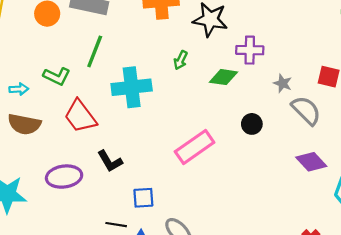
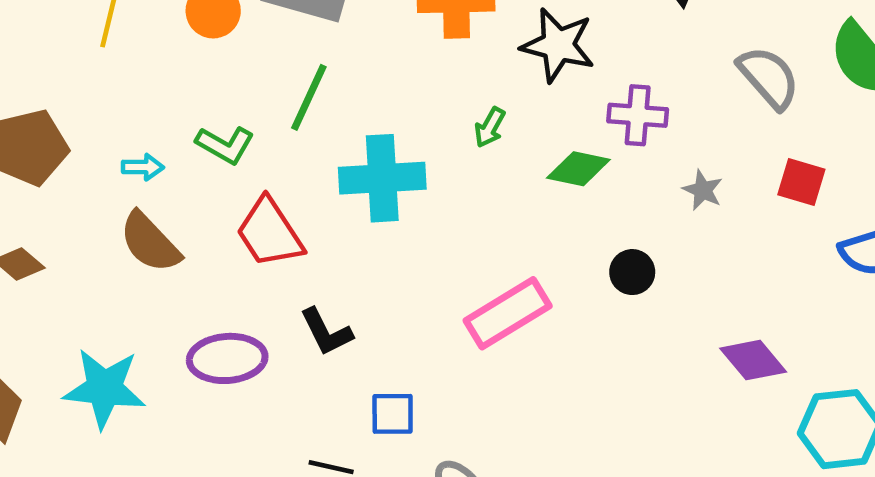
gray semicircle: (306, 110) -> (769, 77), moved
brown semicircle: (24, 124) -> (150, 242), turned 32

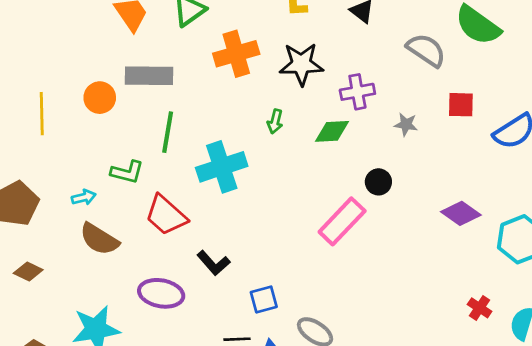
pink rectangle: (508, 313) -> (342, 221), moved
purple ellipse: (227, 358) -> (161, 293), turned 30

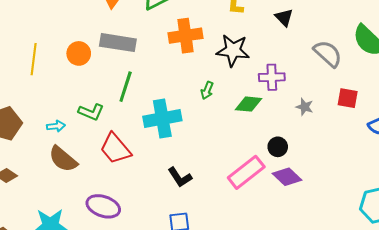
purple diamond: (461, 213) -> (287, 177), moved
black L-shape: (213, 263) -> (180, 177), moved

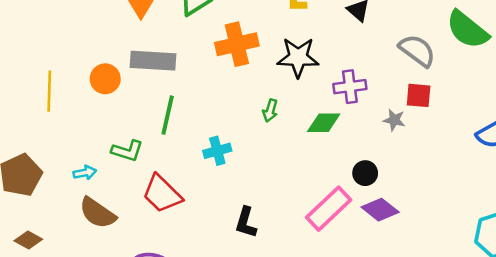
red square: (348, 98) -> (419, 95), moved
cyan cross: (162, 118) -> (217, 151), size x0.6
black L-shape: (180, 177) -> (246, 222), turned 55

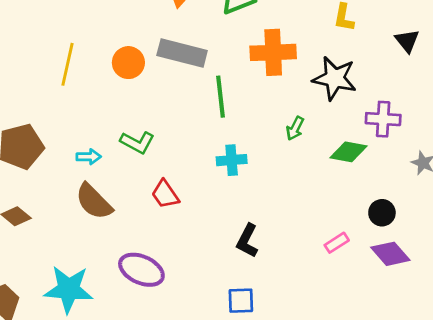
green line: (168, 115) -> (221, 97), moved, turned -30
red trapezoid: (162, 194) -> (165, 194), size x0.7
pink rectangle: (329, 209) -> (337, 243), size x0.5

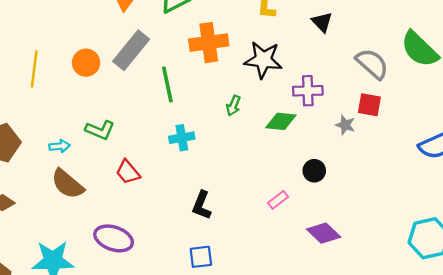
gray rectangle: (182, 53) -> (131, 50), turned -60
purple diamond: (390, 254) -> (324, 233), moved

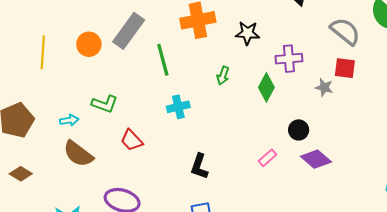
black star: (263, 60) -> (247, 33), size x0.7
green diamond: (281, 121) -> (266, 87), turned -64
purple diamond: (324, 233) -> (316, 159), moved

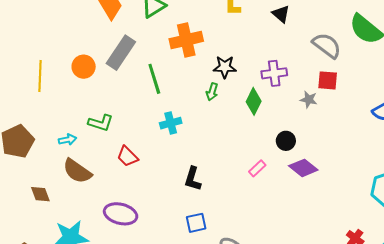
black star: (247, 33) -> (225, 67), moved
brown diamond: (21, 174) -> (40, 194), moved, turned 40

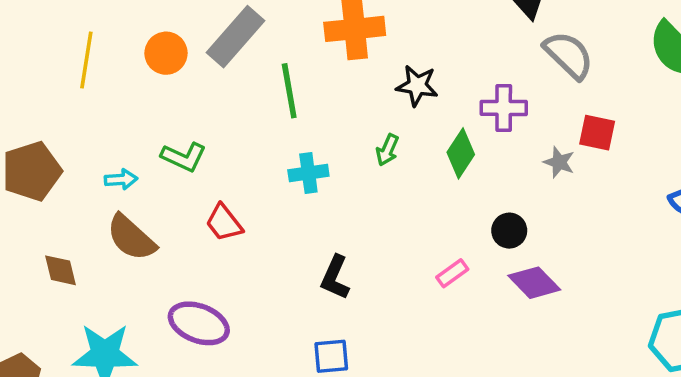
gray semicircle: (327, 45) -> (569, 55), moved
green arrow: (212, 92) -> (387, 150), moved

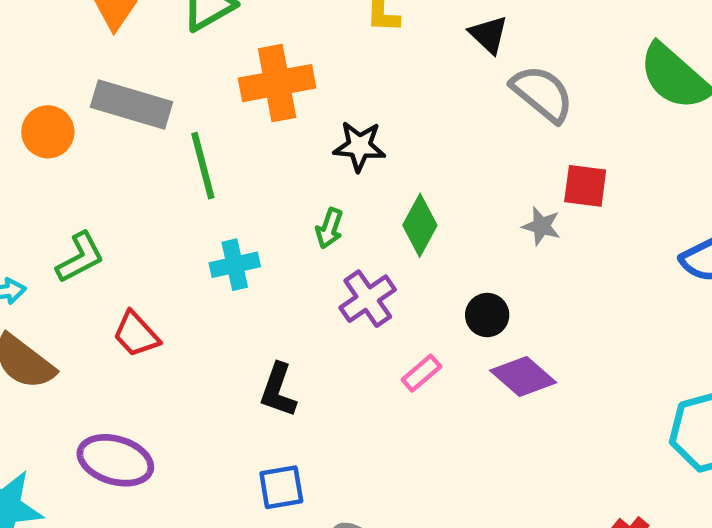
gray rectangle: (236, 37) -> (132, 104), turned 70
purple cross: (504, 108) -> (368, 299), moved, turned -30
green L-shape: (184, 157) -> (80, 257), turned -48

